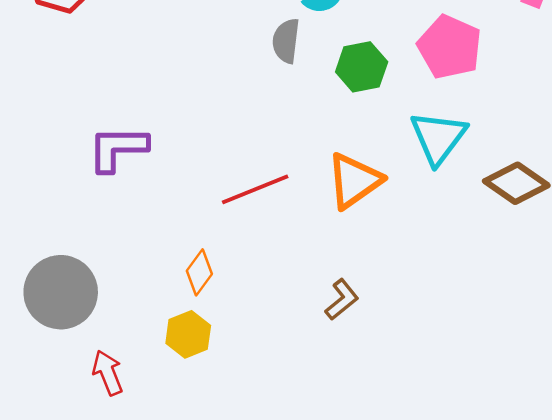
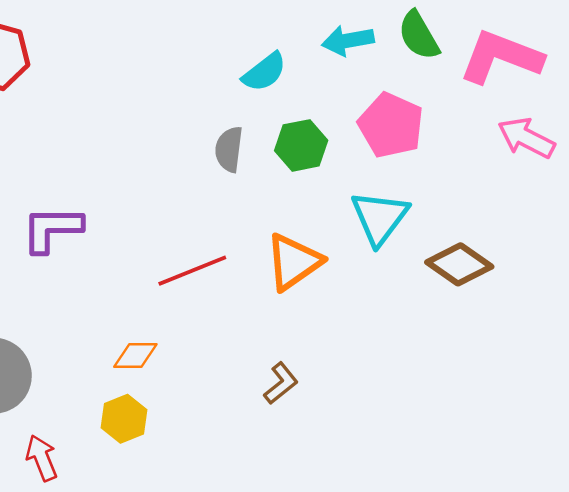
gray semicircle: (286, 41) -> (229, 149), moved
orange diamond: (199, 272) -> (135, 355), turned 54

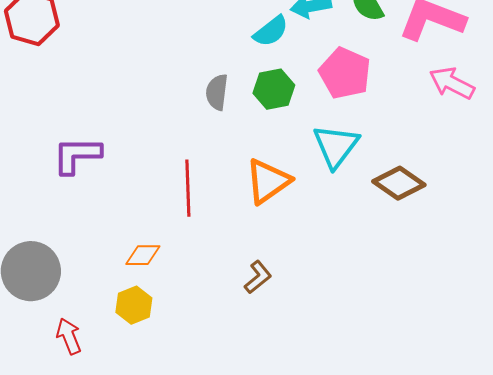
cyan semicircle: (264, 72) -> (271, 31), moved
red line: (192, 271) -> (188, 188), turned -70

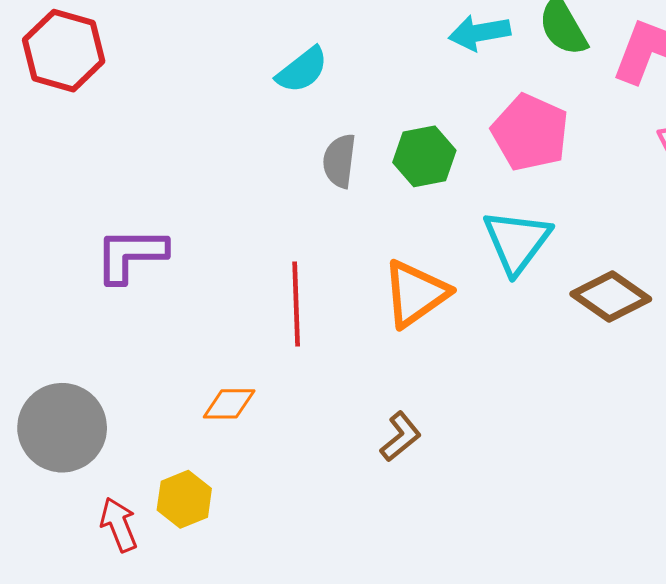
cyan semicircle: (271, 31) -> (302, 70), moved
yellow hexagon: (134, 305) -> (184, 499), moved

